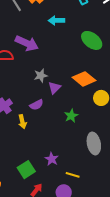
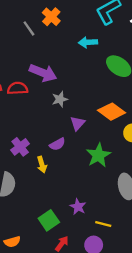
cyan arrow: (56, 20) -> (88, 42), moved
gray star: (41, 76) -> (60, 99), moved
green star: (71, 116) -> (98, 155), size x1.5

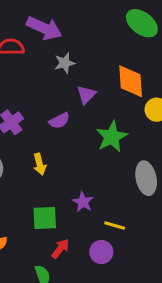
orange diamond: (112, 112) -> (131, 81), turned 48
yellow arrow: (42, 165) -> (40, 164), moved
green square: (49, 220) -> (45, 218), turned 30

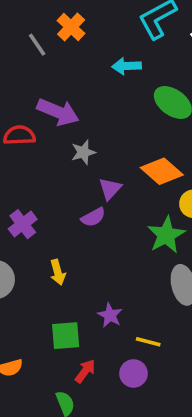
orange diamond: (131, 81) -> (162, 171), turned -44
purple semicircle: (59, 121) -> (93, 217), moved
green star: (112, 137) -> (166, 235), moved

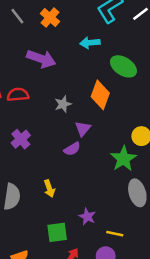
gray line: (37, 45) -> (17, 16), moved
purple arrow: (58, 112) -> (41, 59), moved
orange diamond: (162, 171) -> (100, 95), moved, turned 72
purple cross: (23, 224) -> (21, 139), moved

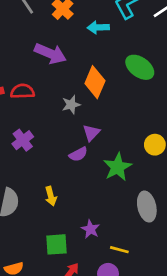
cyan arrow: (90, 43) -> (98, 28), moved
orange diamond: (100, 95) -> (95, 82), moved
green star: (124, 159) -> (117, 167), moved

